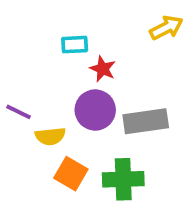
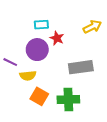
yellow arrow: (166, 28) -> (92, 27), moved
purple circle: (95, 110) -> (37, 50), moved

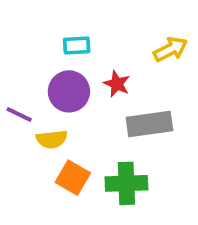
red star: (57, 38) -> (117, 84), moved

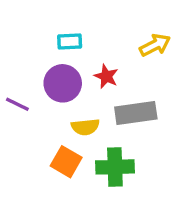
yellow semicircle: (52, 139) -> (85, 127), moved

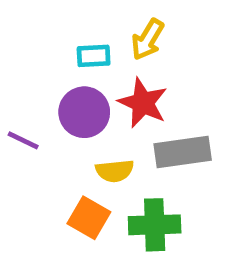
yellow arrow: (155, 45) -> (148, 39), moved, turned 148
red star: (106, 76) -> (143, 103), size x1.5

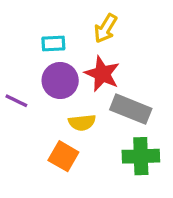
cyan rectangle: (94, 56) -> (53, 44), moved
gray rectangle: (183, 152) -> (131, 109), turned 30
green cross: (155, 225) -> (141, 156), moved

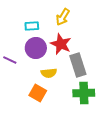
gray rectangle: (131, 109) -> (78, 65), turned 50

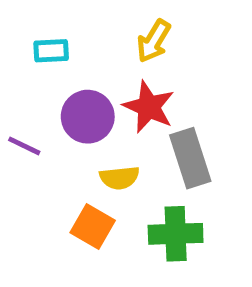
cyan rectangle: (32, 26) -> (51, 51), moved
green cross: (84, 93) -> (176, 234), moved

